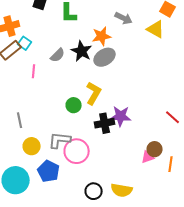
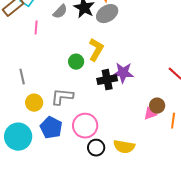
pink circle: (77, 151) -> (85, 126), moved

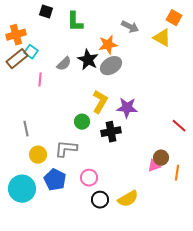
green circle: (76, 62) -> (82, 122), moved
purple star: (123, 73) -> (127, 108), moved
pink circle: (85, 126) -> (89, 178), size x0.7
yellow semicircle: (124, 147) -> (128, 199), turned -40

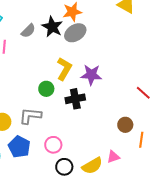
pink triangle: (154, 166) -> (113, 157), moved

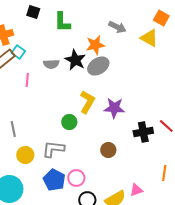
gray semicircle: (28, 31) -> (51, 64), turned 42
black cross: (75, 99) -> (143, 132), moved
brown circle: (125, 125) -> (108, 150), moved
blue pentagon: (19, 147) -> (54, 180), moved

